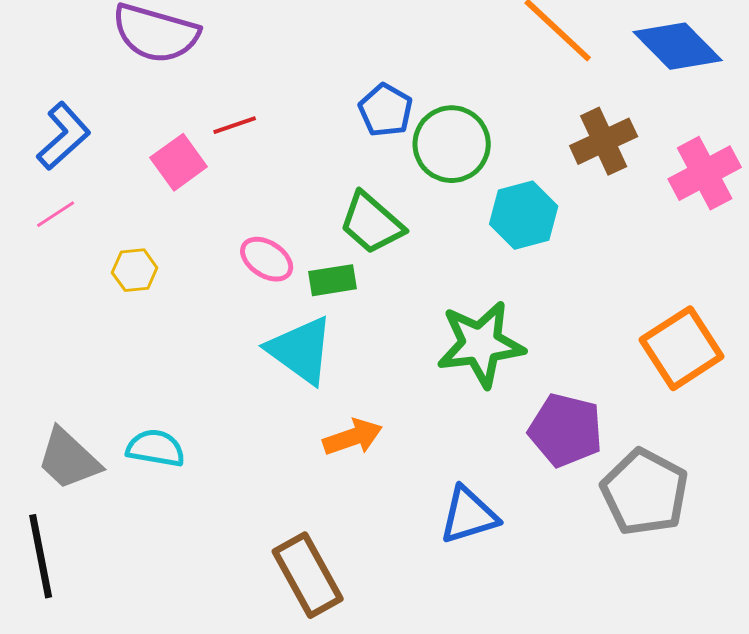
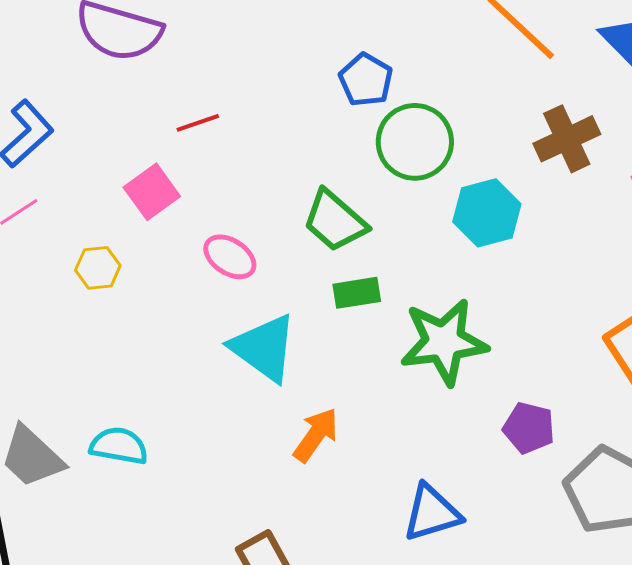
blue pentagon: (386, 110) -> (366, 80), moved
pink square: (179, 162) -> (152, 192), moved
green rectangle: (333, 280) -> (357, 293), moved
purple pentagon: (566, 430) -> (529, 428), size x0.7
orange arrow: (353, 437) -> (316, 435), turned -36

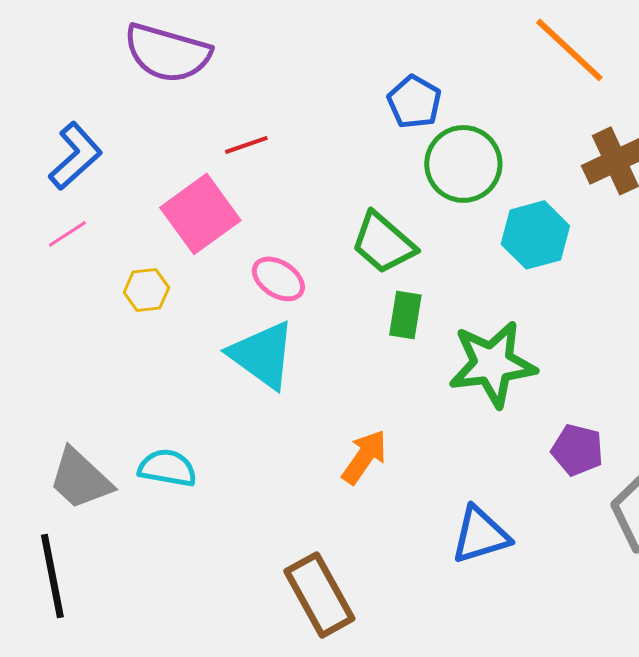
pink square: (152, 192) -> (200, 214), size x1.4
green rectangle: (357, 293) -> (405, 315), turned -72
cyan triangle: (264, 348) -> (262, 355), moved

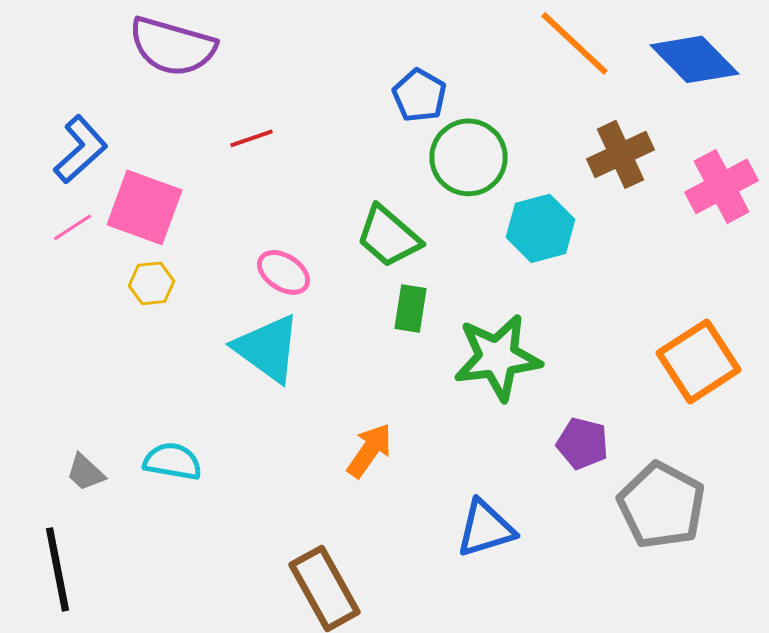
pink square: (200, 214) -> (144, 207), moved, turned -34
gray trapezoid: (80, 479) -> (86, 472), size x0.6

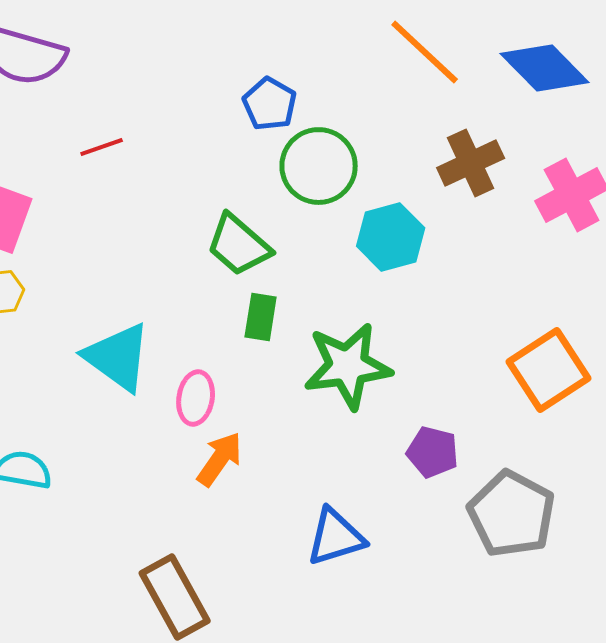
pink ellipse: (284, 272) -> (196, 398), moved, turned 66

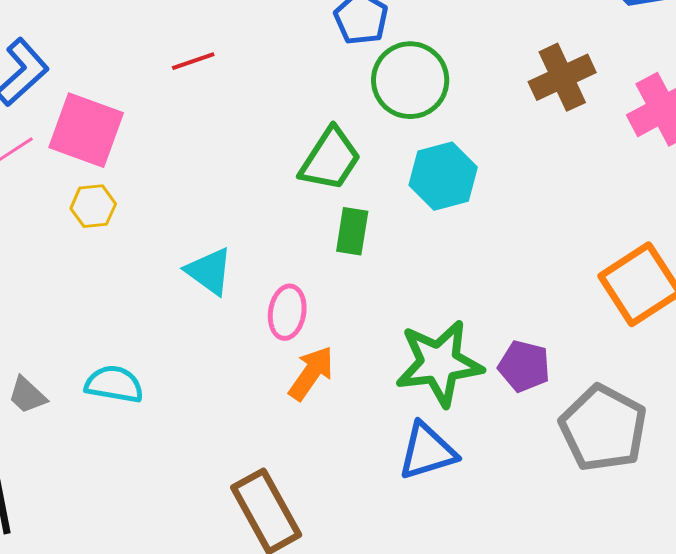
cyan hexagon: (391, 237) -> (443, 176), moved
green trapezoid: (239, 245) -> (330, 159), turned -98
cyan triangle: (118, 357) -> (209, 271), size x0.7
green star: (348, 366) -> (439, 363), moved

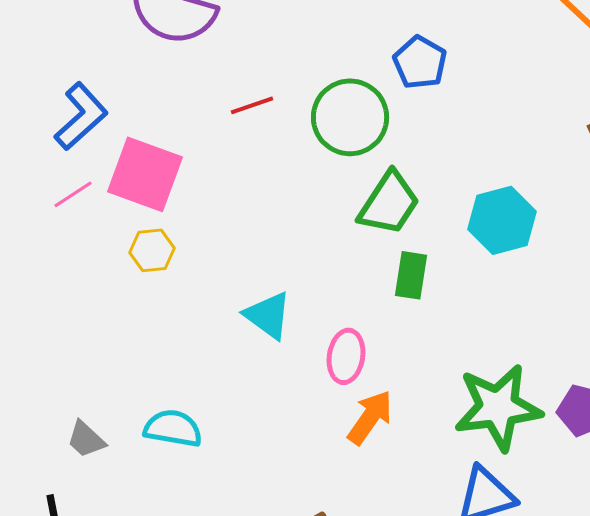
green circle: (410, 80) -> (350, 117), moved

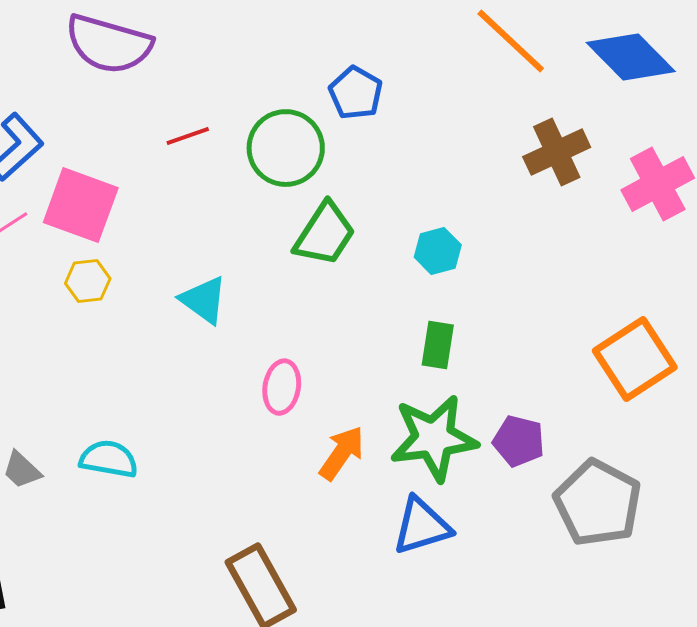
cyan hexagon: (502, 220) -> (438, 251), size x0.7
green rectangle: (411, 275) -> (438, 345), moved
cyan triangle: (268, 315) -> (204, 300), moved
orange arrow: (370, 417) -> (342, 453), moved

